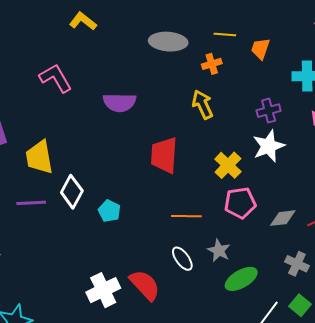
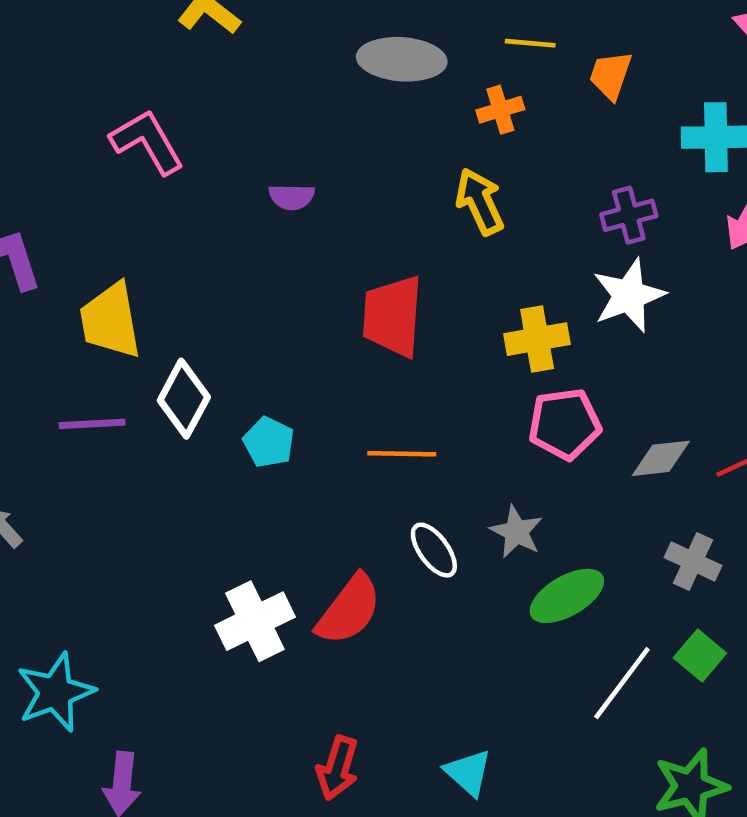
purple semicircle: (119, 102) -> (292, 197), size x0.6
yellow cross: (228, 165) -> (537, 339), turned 36
orange line: (186, 216) -> (402, 454), moved
red semicircle: (145, 285) -> (349, 610), turned 80

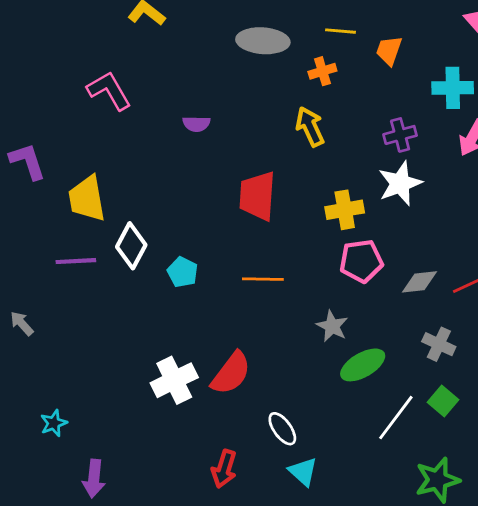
white ellipse: (434, 550) -> (282, 429), moved
cyan star: (55, 692) -> (54, 423), size x0.6

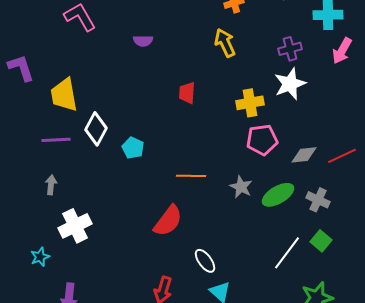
red trapezoid: (257, 196) -> (187, 93), size x0.6
orange line: (263, 279) -> (191, 176), moved
gray arrow: (22, 323) -> (51, 185), moved, turned 48
green ellipse: (363, 365) -> (278, 195), moved
white cross: (174, 380) -> (75, 226), moved

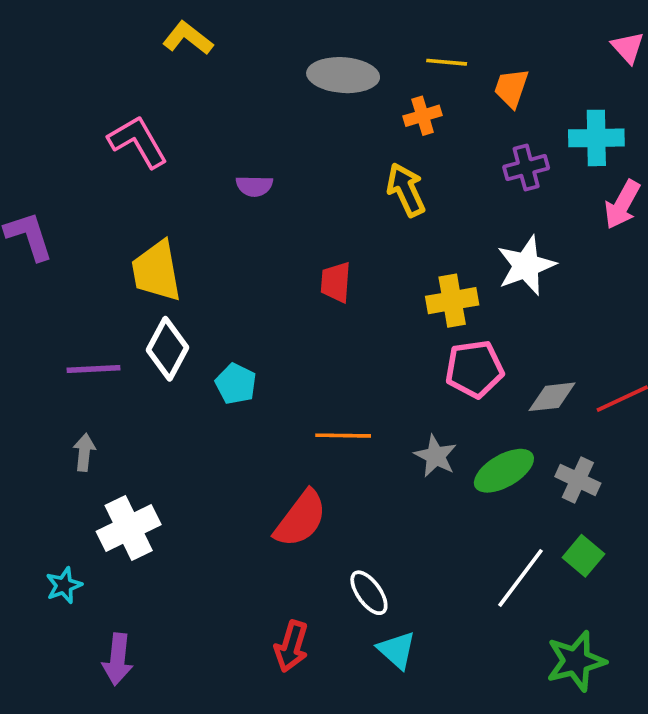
purple cross: (290, 49) -> (526, 168), moved
yellow trapezoid: (64, 95) -> (156, 271), moved

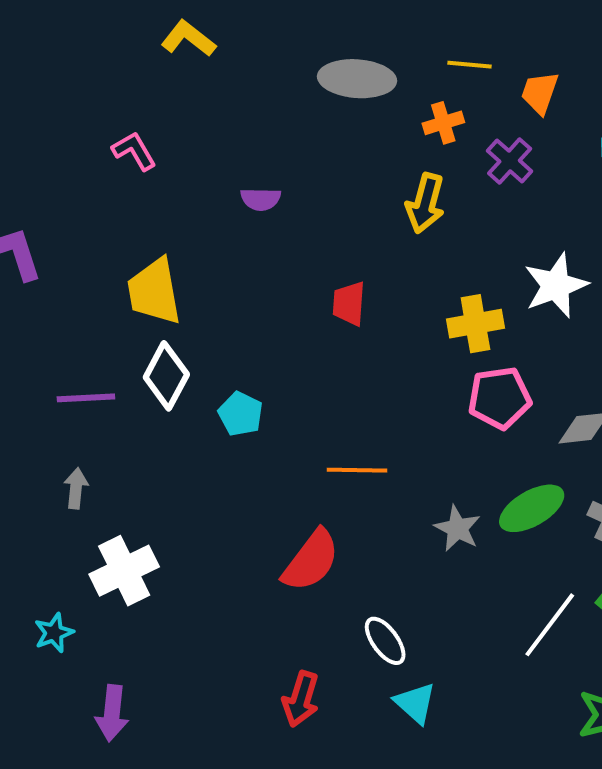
pink L-shape: (138, 142) -> (134, 151), size x0.7
purple cross: (526, 168) -> (510, 161), moved, turned -33
yellow arrow: (406, 190) -> (425, 203), turned -140
gray star: (436, 456) -> (457, 528), moved

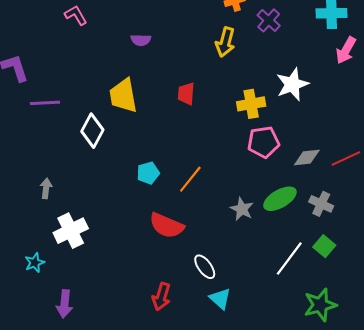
yellow trapezoid: (154, 292) -> (123, 96), moved
purple line: (86, 398) -> (45, 103), moved
cyan pentagon: (241, 414) -> (148, 173), moved, turned 30
orange line: (357, 470) -> (190, 179), turned -52
red semicircle: (311, 561) -> (167, 226), turned 76

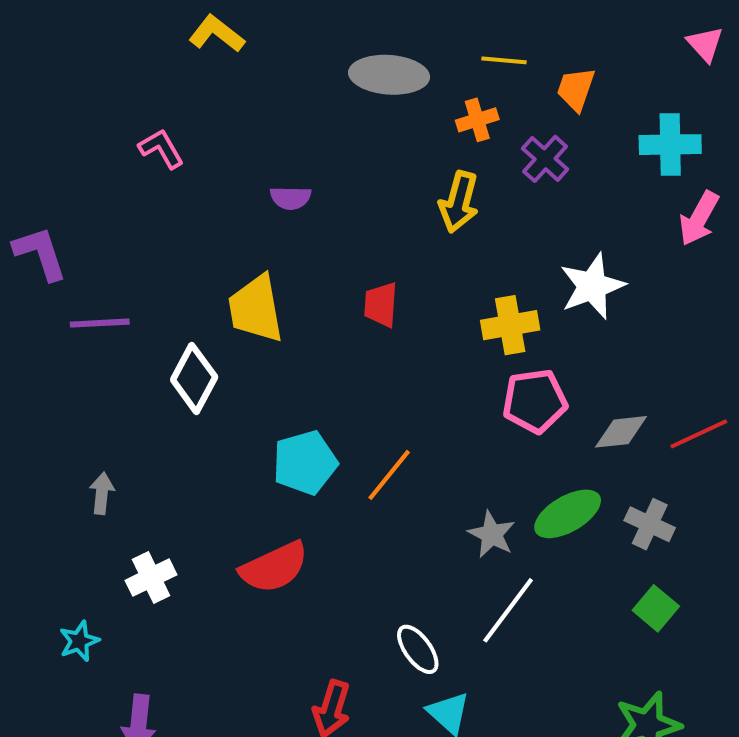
cyan pentagon: (148, 173) -> (305, 463), size x1.4
red semicircle: (167, 226) -> (274, 567), moved, turned -48
white cross: (71, 231) -> (151, 578), size x0.7
white line: (289, 259) -> (508, 610), moved

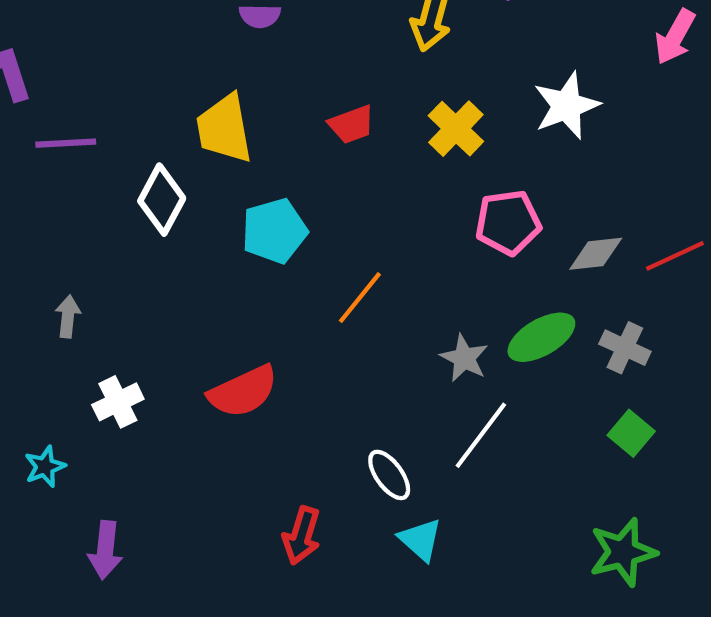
red trapezoid: (381, 305) -> (352, 124), turned -114
yellow cross: (510, 325) -> (456, 129), moved, turned -36
cyan pentagon: (305, 463) -> (274, 231), moved

